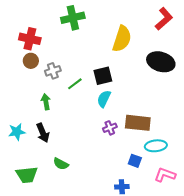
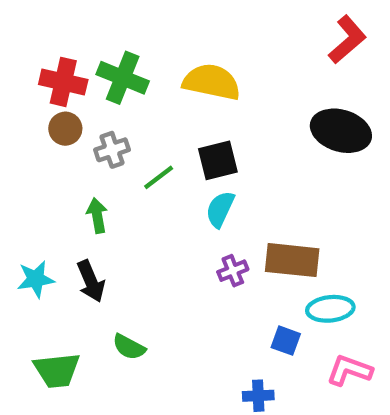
green cross: (73, 18) -> (123, 78), moved, turned 35
yellow semicircle: (122, 39) -> (212, 82), moved, turned -96

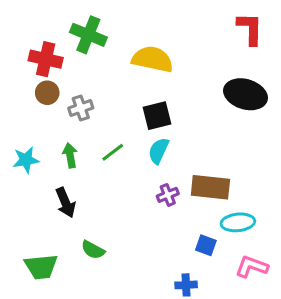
red L-shape: (347, 40) -> (250, 29), turned -48
green cross: (123, 78) -> (88, 35), moved
green line: (159, 177) -> (113, 152), moved
cyan star: (36, 279) -> (26, 160), moved

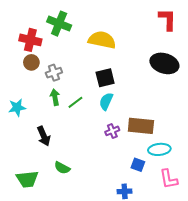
green arrow: (70, 155) -> (55, 97), moved
pink L-shape: (252, 267) -> (169, 179), turned -120

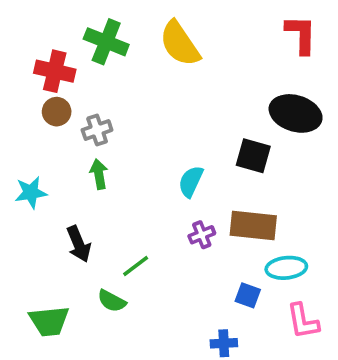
yellow semicircle: (102, 40) -> (180, 44), moved, turned -136
black square: (105, 78) -> (253, 156), moved, turned 30
green line: (75, 102) -> (136, 266), moved

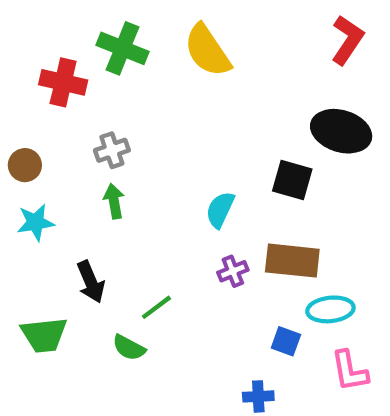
red L-shape: (301, 34) -> (347, 40), turned 33
brown circle: (57, 112) -> (25, 165), moved
green trapezoid: (49, 321) -> (44, 335), moved

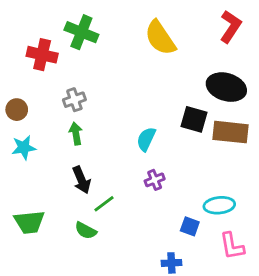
yellow semicircle: (207, 51) -> (160, 38), moved
brown rectangle: (292, 261) -> (231, 132), moved
black arrow: (91, 282) -> (81, 180), moved

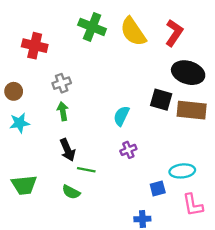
red L-shape: (231, 27) -> (174, 33), moved
green cross: (81, 32) -> (92, 27), moved
green line: (104, 204) -> (86, 170), turned 48
blue square: (190, 226) -> (158, 189), turned -35

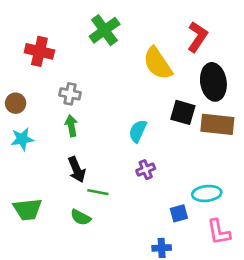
green cross: (92, 27) -> (105, 30), turned 32
yellow semicircle: (133, 32) -> (158, 63), moved
black ellipse: (188, 73) -> (213, 82), turned 64
gray cross: (62, 83) -> (70, 94), turned 30

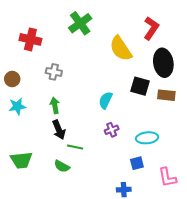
brown rectangle: (217, 124) -> (166, 95), size x0.7
green arrow: (71, 126) -> (55, 105), moved
cyan ellipse: (207, 193) -> (147, 138), moved

